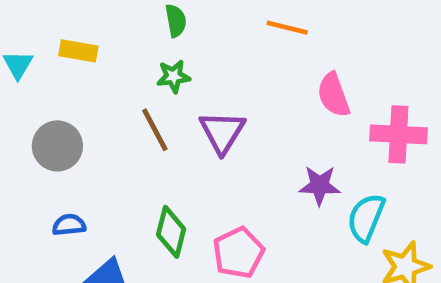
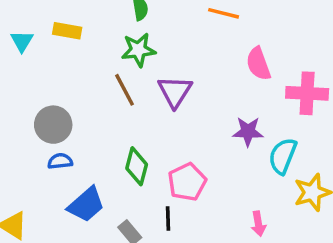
green star: (173, 76) -> (138, 50), size x1.4
gray circle: (57, 146) -> (53, 125), moved

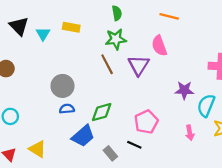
pink semicircle: (258, 64) -> (159, 46), moved
green diamond: (137, 166) -> (102, 112), moved, turned 60
black line: (168, 218) -> (134, 145), turned -64
pink arrow: (258, 224) -> (190, 133), moved

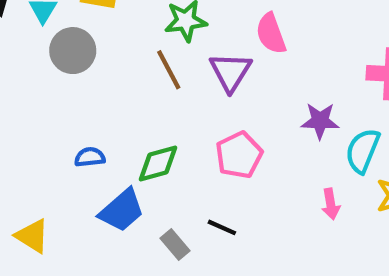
gray circle: (62, 86) -> (73, 51), moved
pink pentagon: (146, 122) -> (239, 155), moved

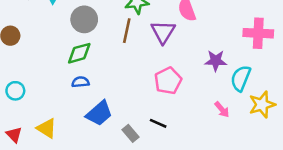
gray circle: (73, 51) -> (84, 19), moved
brown line: (169, 70) -> (127, 31), turned 40
green diamond: (158, 164) -> (79, 53), moved
pink arrow: (331, 204) -> (222, 110), turned -30

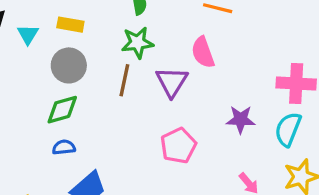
cyan semicircle: (241, 78) -> (288, 129), moved

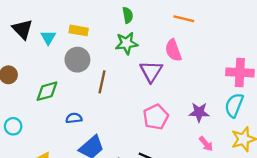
brown line: (124, 80) -> (102, 82), moved
green diamond: (62, 110) -> (47, 91), moved
purple star: (241, 119) -> (199, 112), moved

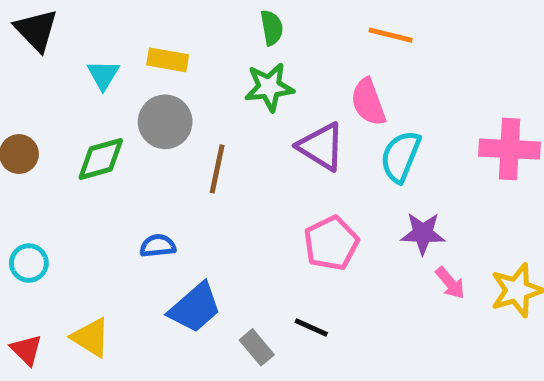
black triangle: (22, 29) -> (36, 30), moved
purple triangle: (151, 71) -> (321, 147), turned -30
green diamond: (47, 91) -> (101, 159), moved
cyan semicircle: (234, 105) -> (401, 157), moved
pink arrow: (206, 144) -> (450, 283), moved

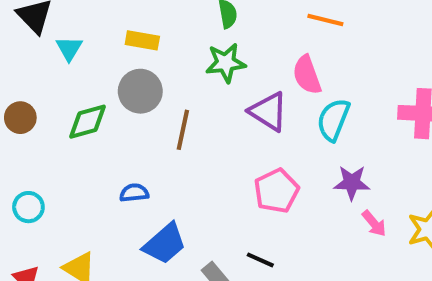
cyan triangle: (103, 75) -> (69, 48), moved

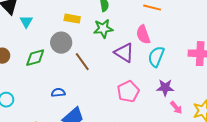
yellow rectangle: (142, 40) -> (72, 19), moved
brown line: (183, 130) -> (82, 62), turned -48

